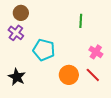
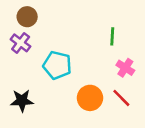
green line: (81, 21) -> (112, 36), moved
black star: (17, 77) -> (22, 101), turned -30

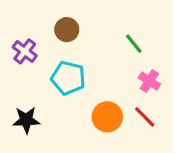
brown circle: (27, 17) -> (67, 30), moved
green line: (112, 36) -> (134, 44), turned -42

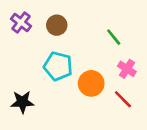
purple cross: (25, 51) -> (21, 22), moved
orange circle: (107, 117) -> (91, 83), moved

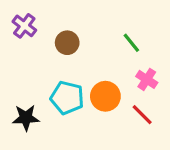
brown circle: (57, 25) -> (67, 43), moved
cyan pentagon: (58, 66) -> (67, 98), moved

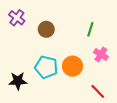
green line: (131, 43) -> (90, 29), turned 56
red line: (142, 115) -> (98, 91), moved

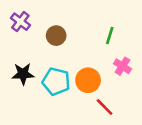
black star: (18, 81) -> (23, 74), moved
red line: (98, 91) -> (105, 107), moved

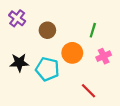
pink cross: (122, 66) -> (104, 56), turned 32
orange circle: (88, 80) -> (72, 53), moved

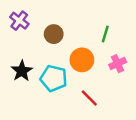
black star: (19, 63) -> (22, 71), turned -30
red line: (88, 91) -> (89, 98), moved

